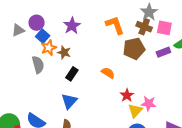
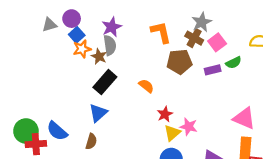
pink square: (164, 28) -> (217, 42), turned 35
gray semicircle: (38, 65) -> (110, 45), moved
black rectangle: (72, 74) -> (105, 82), size x1.5

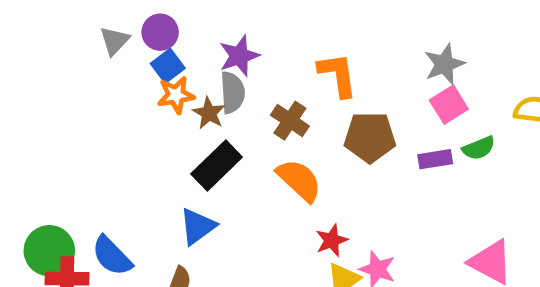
gray star: (202, 22) -> (444, 64), moved
gray triangle: (49, 25) -> (115, 41), turned -35
brown cross: (194, 38) -> (290, 121), moved
orange semicircle: (146, 86) -> (299, 180), size x1.5

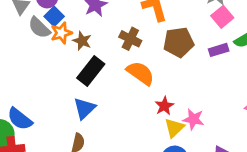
gray semicircle: (232, 92) -> (39, 28), moved, turned 145
blue semicircle: (112, 256) -> (20, 119), moved

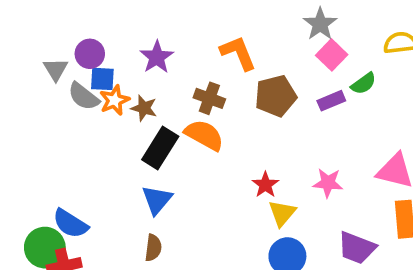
blue square: (54, 16) -> (102, 79), turned -36
orange semicircle: (140, 73) -> (204, 135), moved
pink star: (193, 119) -> (328, 183), moved

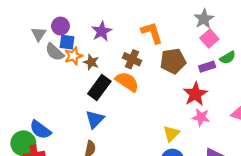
red star: (265, 185) -> (195, 94), moved, size x1.5

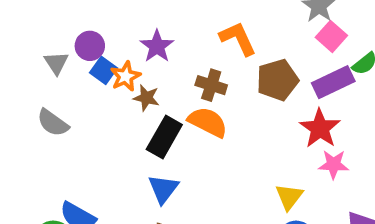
blue square: (67, 42) -> (103, 70), turned 35
gray semicircle: (55, 52) -> (53, 123), moved
orange star: (73, 56) -> (126, 76), moved
purple rectangle: (207, 67) -> (333, 82), size x1.5

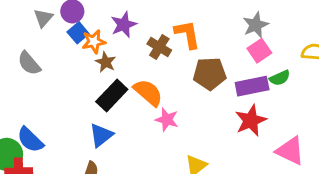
brown cross: (211, 85) -> (159, 47), moved
red star: (320, 128) -> (251, 120), moved
pink star: (333, 164) -> (167, 120), moved

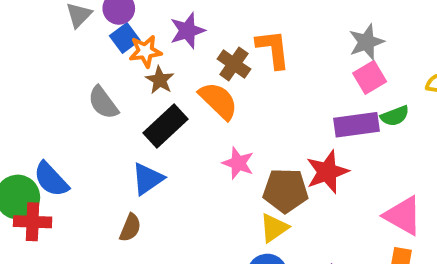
gray semicircle: (29, 63) -> (103, 103), moved
brown pentagon: (210, 74) -> (285, 190), moved
orange semicircle: (148, 93) -> (218, 101), moved
red star: (251, 120) -> (327, 172), moved

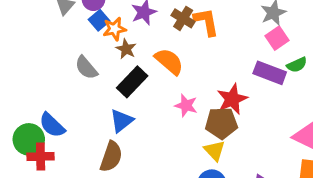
brown cross: (234, 64) -> (183, 18), moved
purple rectangle: (357, 125) -> (270, 73), turned 32
red star: (327, 172) -> (232, 99), moved
brown semicircle: (130, 228) -> (111, 157), size x1.5
yellow triangle: (274, 228) -> (215, 151), turned -35

